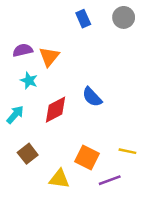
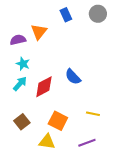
orange triangle: (49, 57) -> (39, 32), moved
cyan arrow: (15, 115) -> (20, 84), moved
yellow line: (127, 151) -> (93, 114), moved
orange square: (87, 157) -> (58, 121), moved

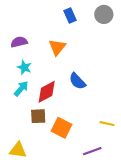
orange triangle: (39, 32) -> (57, 47), moved
yellow line: (93, 114) -> (107, 124), moved
brown square: (22, 122) -> (38, 116), moved, turned 35
yellow triangle: (47, 142) -> (18, 150), moved

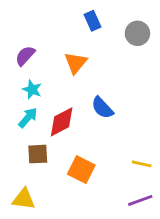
gray circle: (104, 14) -> (137, 33), moved
purple semicircle: (19, 42) -> (25, 56), turned -35
brown square: (38, 116) -> (38, 154), moved
purple line: (92, 151) -> (140, 200), moved

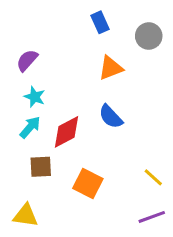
orange triangle: (76, 63) -> (111, 68), moved, turned 30
yellow line: (142, 164) -> (153, 177), turned 30

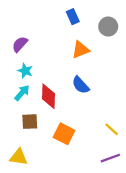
red diamond: (67, 132) -> (49, 96), turned -60

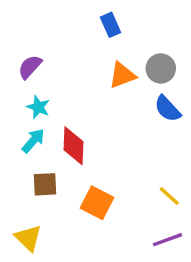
gray circle: (108, 27) -> (161, 68), moved
blue semicircle: (81, 85) -> (168, 109), moved
yellow triangle: (19, 157) -> (28, 238), turned 36

